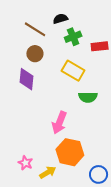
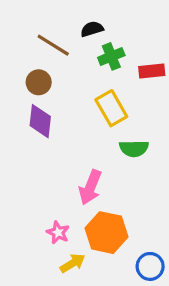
brown circle: (35, 54) -> (39, 82), moved
yellow rectangle: (73, 71) -> (111, 108), turned 30
pink star: (25, 163) -> (58, 233), moved

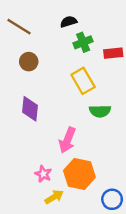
brown line: (53, 45) -> (19, 27), moved
purple diamond: (40, 121) -> (30, 109), moved

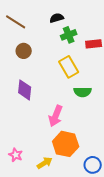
pink star: (43, 174) -> (16, 155), moved

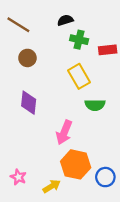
green cross: (69, 35) -> (79, 40), turned 35
blue circle: (93, 165) -> (105, 177), moved

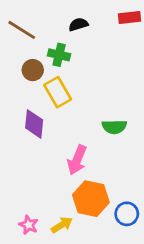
green cross: (79, 40) -> (59, 55), moved
red rectangle: (108, 50) -> (130, 18), moved
yellow rectangle: (79, 76) -> (58, 92), moved
pink star: (18, 177) -> (29, 225), moved

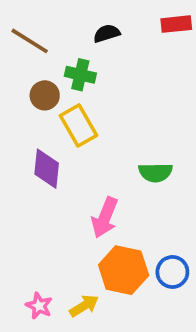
blue circle: (127, 214) -> (172, 272), moved

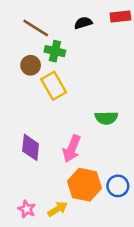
black semicircle: (107, 33) -> (83, 23), moved
brown line: (30, 41) -> (36, 28), moved
purple diamond: (47, 169) -> (31, 147), moved

